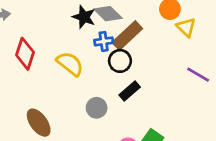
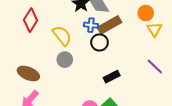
black rectangle: (130, 91) -> (112, 77), moved
gray circle: (97, 108) -> (65, 60), moved
brown ellipse: (39, 123) -> (28, 73), turned -45

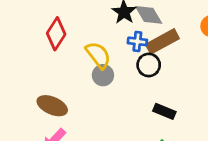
gray circle: (65, 60) -> (103, 75), moved
black rectangle: (112, 77) -> (164, 111), turned 49

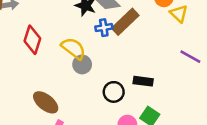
black circle: (149, 65) -> (114, 92), moved
brown ellipse: (52, 106) -> (46, 102), turned 30

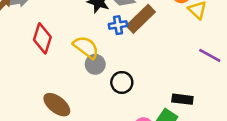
black rectangle: (143, 81) -> (182, 99), moved
black circle: (114, 92) -> (122, 82), moved

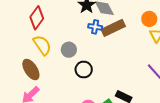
yellow semicircle: (86, 47) -> (42, 45), moved

